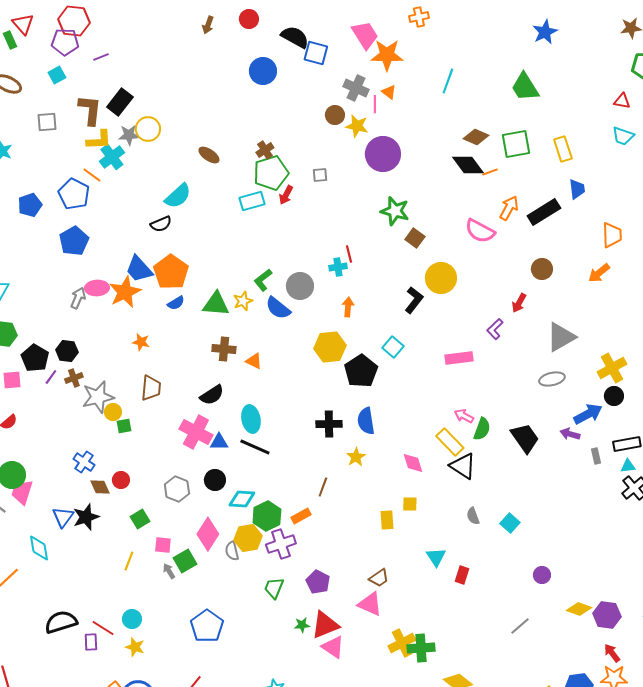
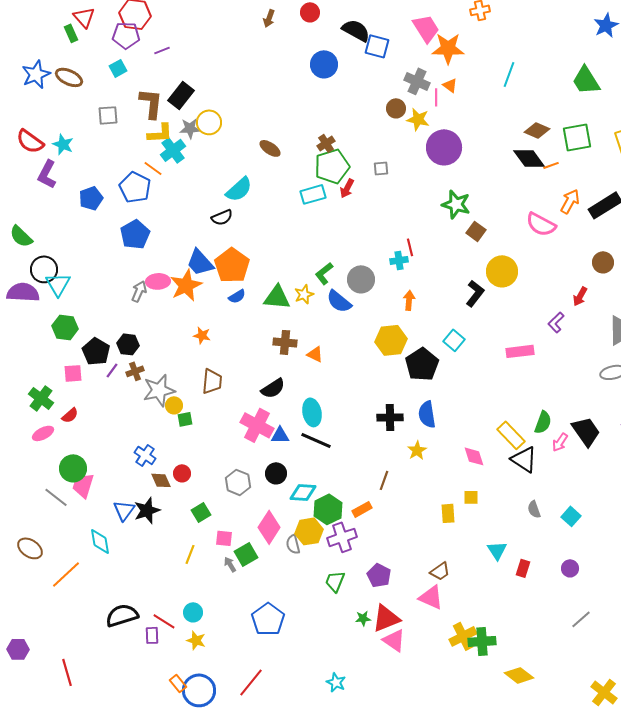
pink arrow: (464, 416) -> (560, 442), moved, turned -84
purple circle: (542, 575) -> (570, 568), moved

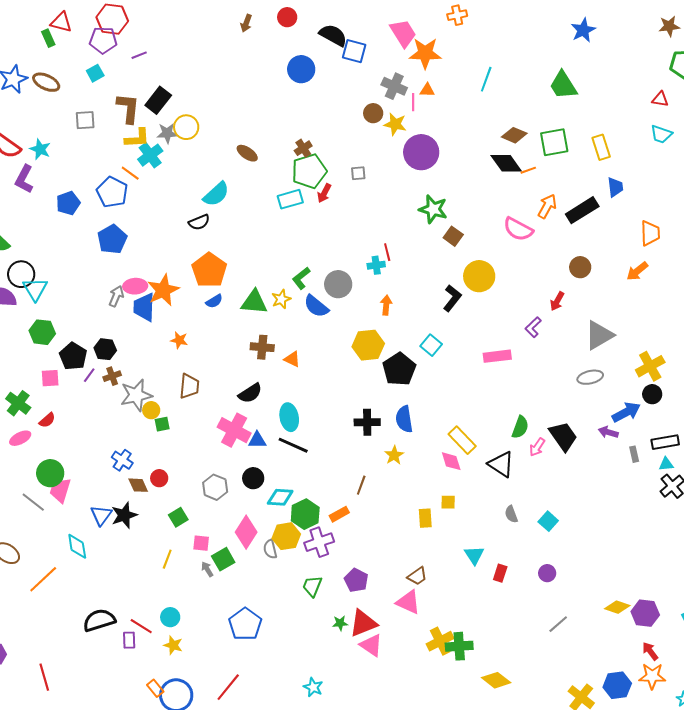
red triangle: (84, 17) -> (61, 22), turned -35
orange triangle: (450, 85) -> (427, 90), turned -35
blue trapezoid: (200, 262) -> (144, 307), moved, turned 44
yellow rectangle: (511, 435) -> (462, 440), moved

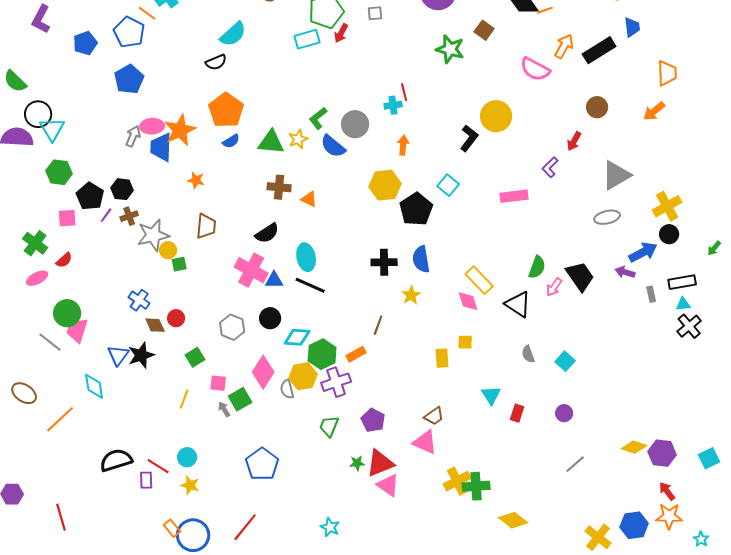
brown square: (453, 236) -> (484, 30), moved

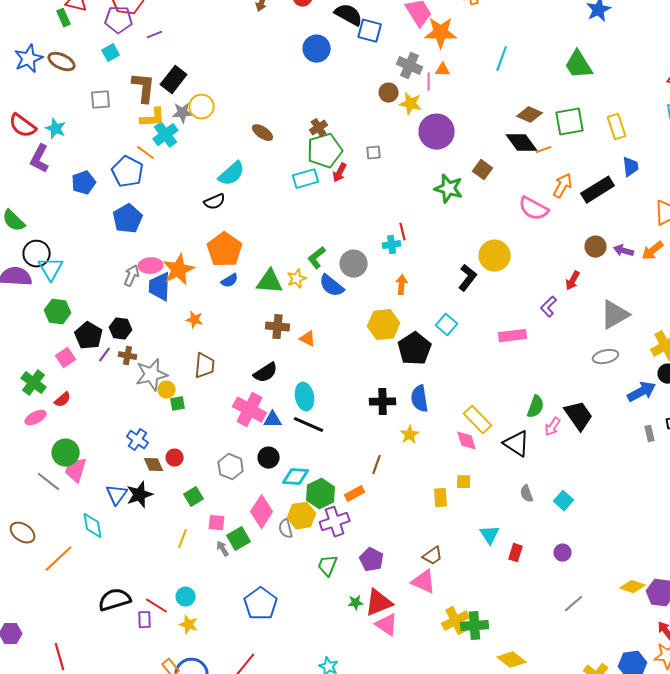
brown cross: (129, 216) -> (128, 356), turned 30
pink square: (67, 218) -> (66, 358), turned -30
purple arrow: (625, 272) -> (624, 251), moved

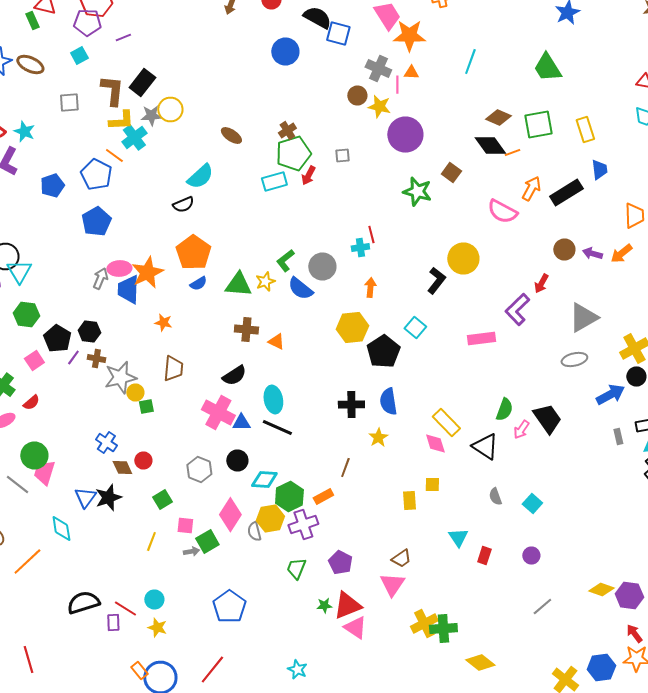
purple L-shape: (549, 307) -> (517, 310), size x1.5
gray arrow: (223, 549) -> (191, 552), turned 112
pink triangle: (424, 582) -> (392, 584), turned 40

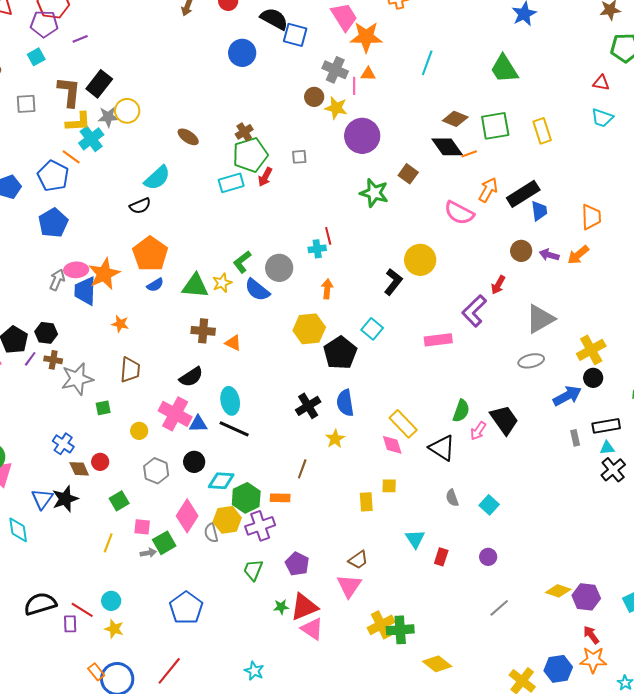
blue trapezoid: (599, 170) -> (539, 211), moved
yellow circle: (135, 392) -> (139, 431), moved
black cross: (351, 404) -> (308, 406), turned -30
orange rectangle: (323, 496) -> (280, 498), turned 30

